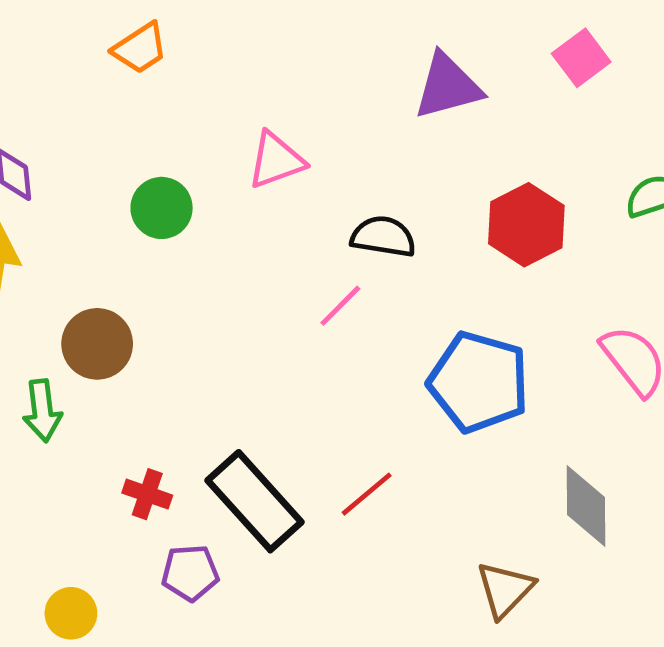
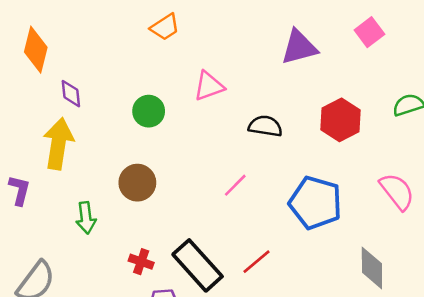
orange trapezoid: (140, 48) -> (165, 27), moved
pink line: (340, 306) -> (235, 185), moved
brown circle: (97, 344) -> (137, 183), moved

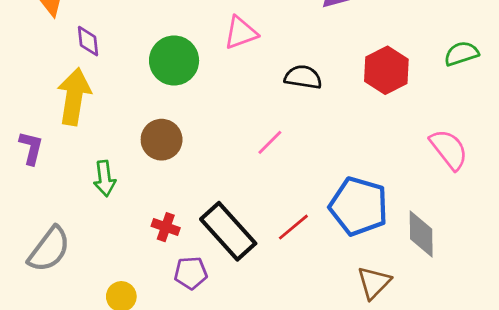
green circle: (149, 111) -> (174, 61), size x1.4
blue pentagon: (315, 203) -> (359, 206), moved

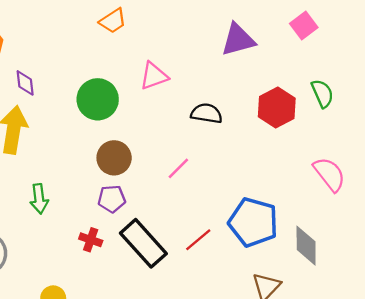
green semicircle: (461, 54) -> (322, 93), moved, turned 84
brown circle: (162, 140) -> (114, 158), moved
purple pentagon: (191, 273) -> (112, 199), moved

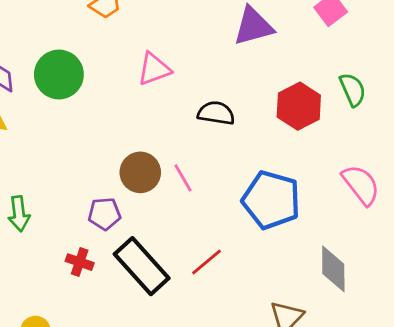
green circle: (98, 99) -> (59, 74), moved
brown circle: (114, 158) -> (140, 172), moved
pink line: (178, 168) -> (183, 178), turned -75
blue pentagon: (253, 222) -> (271, 200), moved

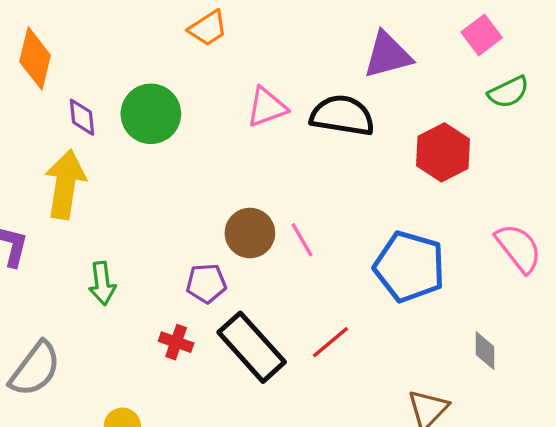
green semicircle: (353, 90) -> (508, 92), moved, turned 88
black semicircle: (216, 113) -> (342, 115), moved, size x1.4
gray diamond: (333, 269) -> (485, 351), size x0.7

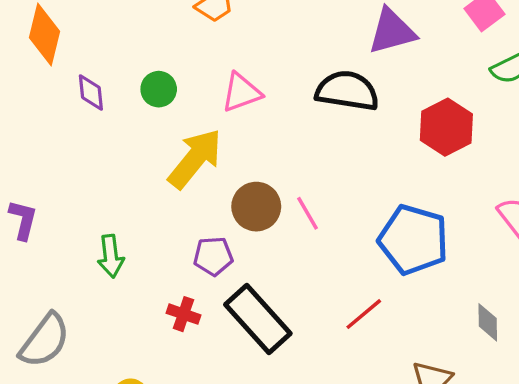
pink triangle: (267, 107) -> (241, 92), moved
green circle: (151, 114) -> (159, 89), size x0.6
yellow arrow: (65, 184) -> (195, 159), moved, turned 30
red line: (331, 342) -> (364, 314), moved

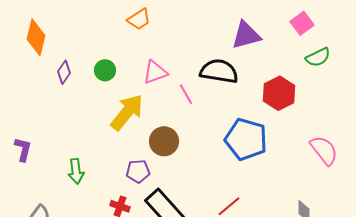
purple diamond: (91, 92) -> (64, 72), turned 40
pink line: (308, 213) -> (186, 94), moved
blue pentagon: (413, 240) -> (246, 139), moved

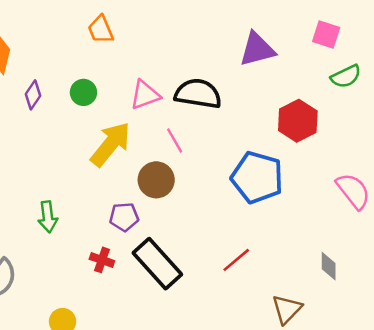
orange trapezoid: (139, 19) -> (101, 30), moved, turned 100
pink square: (302, 23) -> (326, 34), turned -35
black semicircle: (219, 71) -> (198, 94), moved
pink line: (186, 94) -> (175, 140), moved

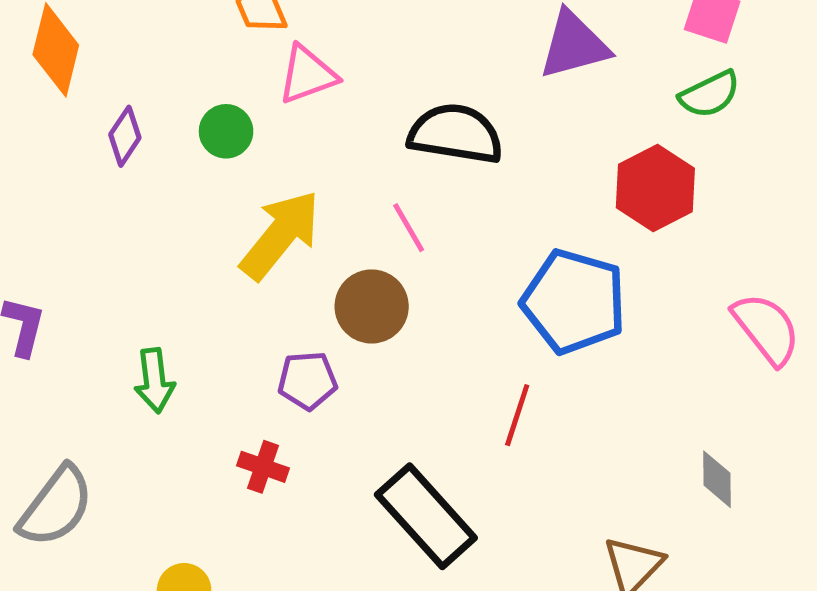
green semicircle: (346, 76) -> (710, 94), moved
pink triangle: (145, 95) -> (307, 75), moved
red line: (236, 260) -> (517, 415), moved, turned -32
black rectangle: (157, 264) -> (426, 516), moved

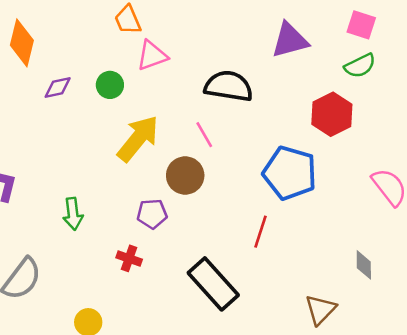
purple diamond: (125, 136) -> (58, 87), turned 44

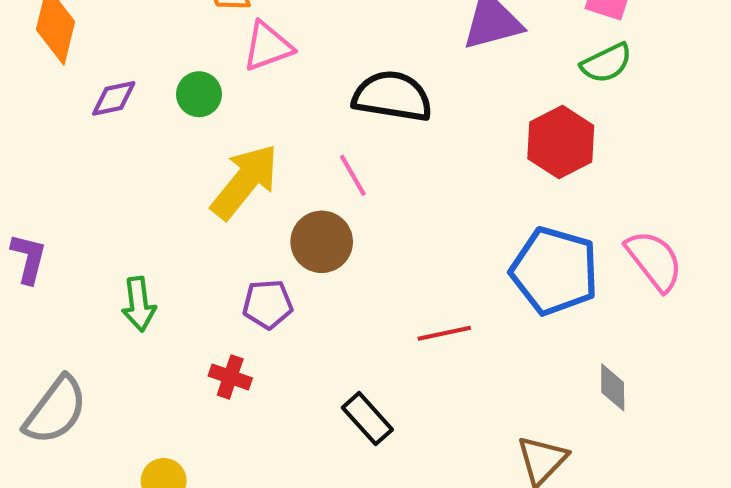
blue pentagon: (290, 173) -> (554, 271), moved
red line: (260, 232) -> (444, 333), turned 60
black rectangle: (213, 284) -> (367, 419), size x0.6

